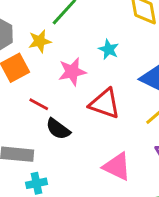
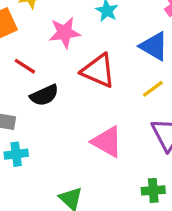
black semicircle: (58, 129) -> (44, 95), turned -65

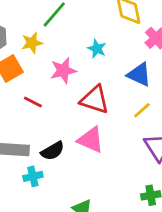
black semicircle: (44, 95) -> (53, 151), moved
pink triangle: (107, 142) -> (91, 140), moved

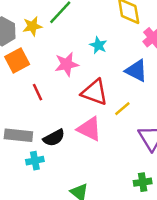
yellow star: (32, 43) -> (32, 26), moved
red line: (33, 102) -> (37, 92), turned 36
yellow line: (142, 110) -> (122, 109), moved

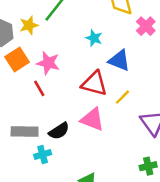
pink star: (67, 64) -> (48, 63), moved, turned 30
blue triangle: (136, 71) -> (119, 60), moved

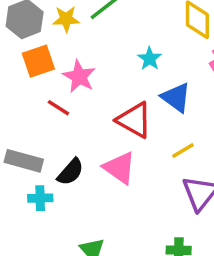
red line: (39, 88) -> (58, 108), turned -42
yellow line: (122, 97) -> (183, 151), moved
black semicircle: (59, 131) -> (70, 172), turned -30

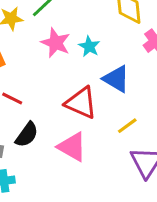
pink star: (79, 76) -> (56, 43), moved
black semicircle: (70, 172) -> (27, 135), moved

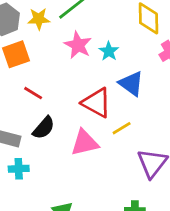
yellow line: (127, 126) -> (122, 128), moved
pink triangle: (72, 147) -> (85, 143), turned -48

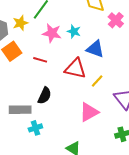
red line: (33, 93) -> (40, 60), moved
pink triangle: (85, 143) -> (89, 112), moved

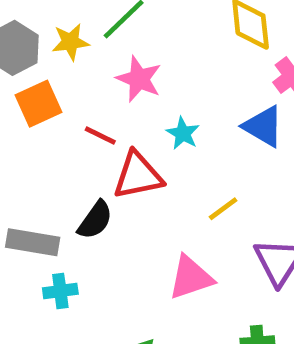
cyan star: (74, 31) -> (183, 133), moved
blue triangle: (95, 49) -> (263, 126), moved
red triangle: (75, 69) -> (138, 175), moved, turned -35

